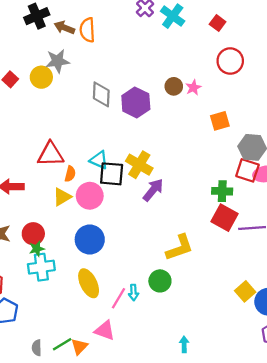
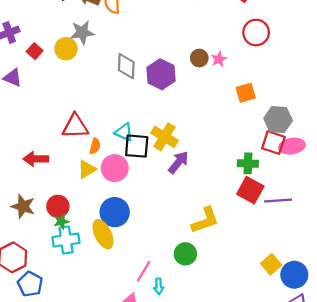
yellow ellipse: (89, 283) -> (103, 234), moved
cyan arrow: (133, 292) -> (159, 286), moved

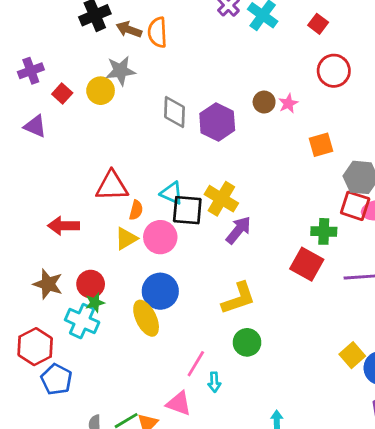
red square: (250, 190) -> (307, 264), moved
yellow L-shape: (205, 220) -> (238, 298), moved
cyan cross: (66, 240) -> (82, 321), moved, turned 32

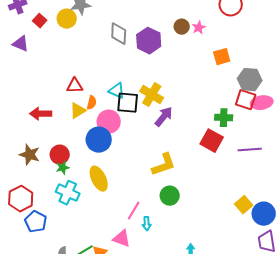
red triangle: (112, 186) -> (75, 86), size x0.7
yellow triangle: (126, 239) -> (78, 111), moved
blue circle: (160, 291) -> (99, 140), moved
cyan cross: (82, 321) -> (68, 193), moved

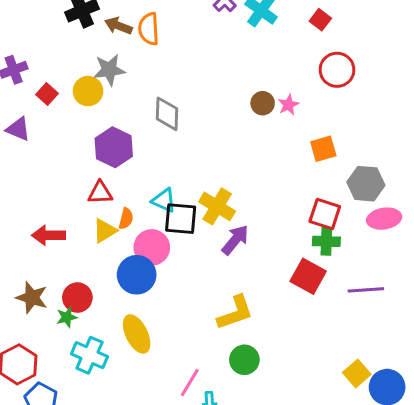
purple hexagon: (149, 41) -> (114, 147), moved
red square: (246, 100) -> (325, 214), moved
green star: (63, 168) -> (67, 317), moved

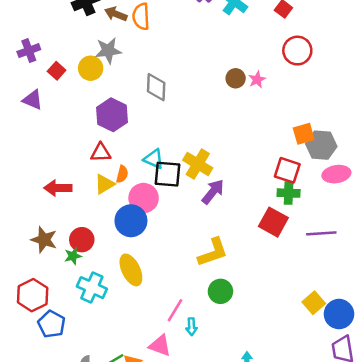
orange square: (323, 149) -> (304, 134), moved

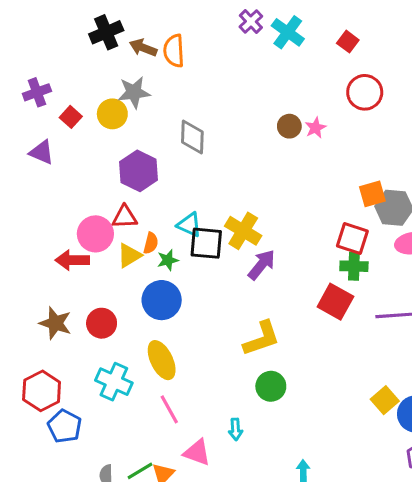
pink circle: (144, 198) -> (95, 234), moved
green star: (73, 256) -> (168, 260), moved
pink line: (175, 310) -> (169, 409), moved, turned -60

